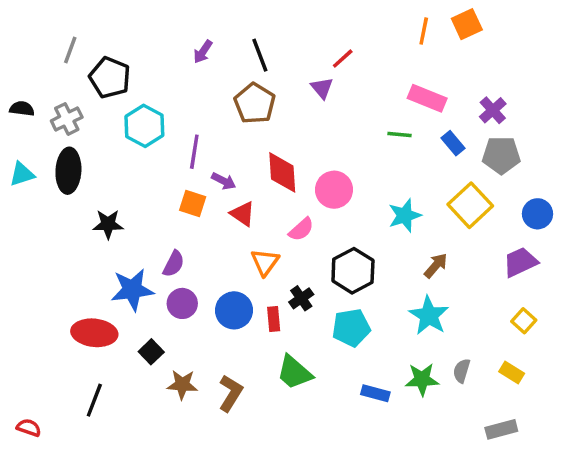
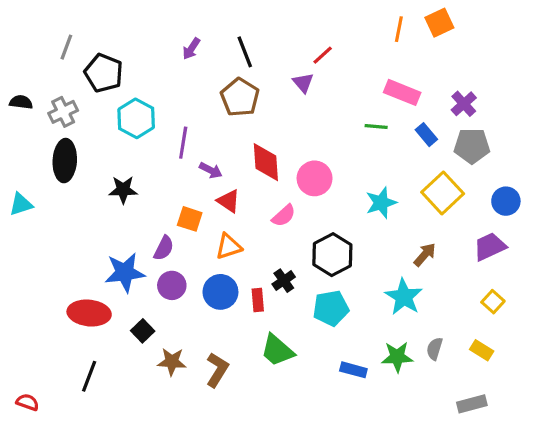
cyan triangle: (22, 174) -> (21, 204), moved
orange square: (193, 203) -> (190, 219), moved
black star: (108, 224) -> (123, 190), moved
orange triangle: (265, 262) -> (229, 247), moved, turned 36
brown arrow: (436, 266) -> (425, 255), moved

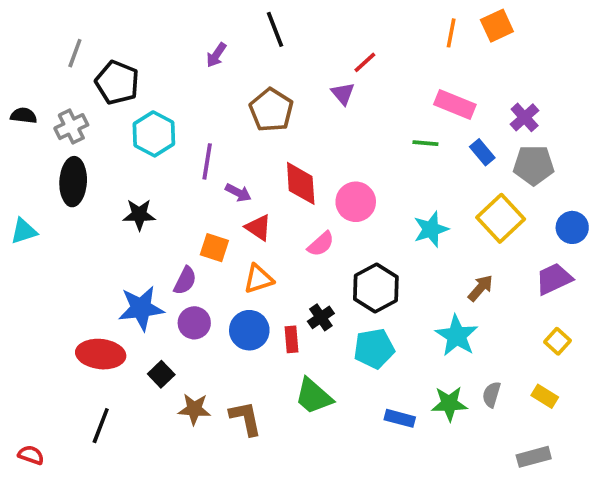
black line: (245, 52) -> (275, 29), moved
brown L-shape: (217, 370) -> (246, 418), turned -44

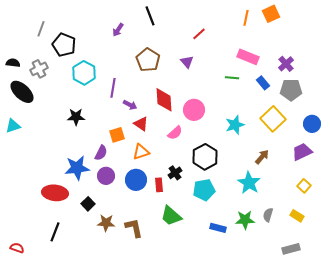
purple triangle: (343, 94) -> (187, 62), moved
black ellipse: (73, 182) -> (22, 92), moved, turned -50
orange square: (214, 248) -> (117, 135), turned -35

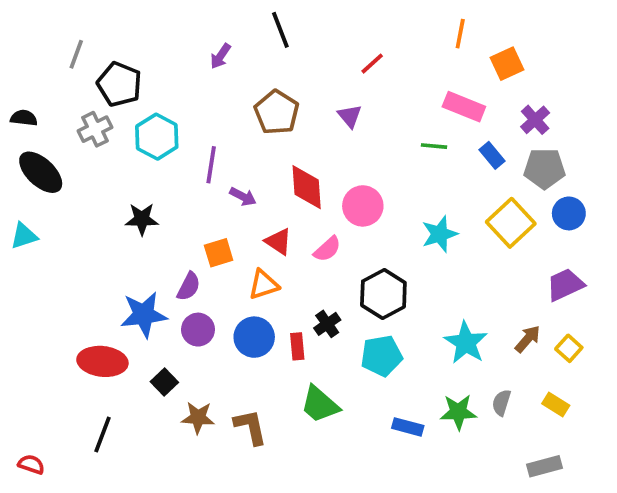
orange square: (271, 14) -> (507, 64), moved
gray cross: (39, 69) -> (95, 129), moved
red triangle: (141, 124) -> (279, 242), moved
blue circle: (312, 124) -> (569, 213), moved
brown arrow: (262, 157) -> (528, 339), moved

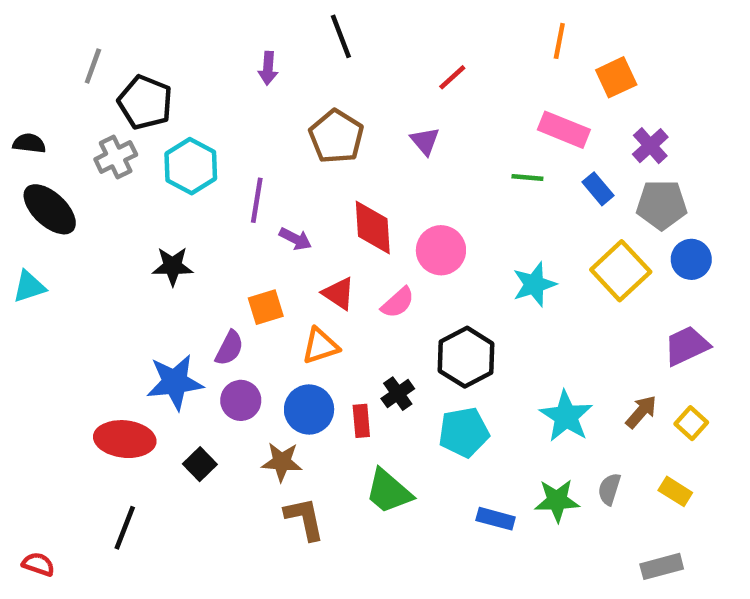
purple arrow: (220, 56) -> (268, 68), turned -30
brown star: (198, 418) -> (282, 462), moved

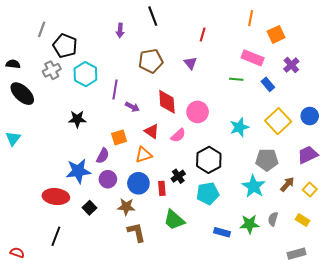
red line: (452, 77) -> (203, 34), turned -32
brown pentagon: (336, 136) -> (151, 61), turned 30
gray pentagon: (662, 205) -> (267, 160), moved
cyan triangle: (29, 287) -> (13, 138), moved, turned -35

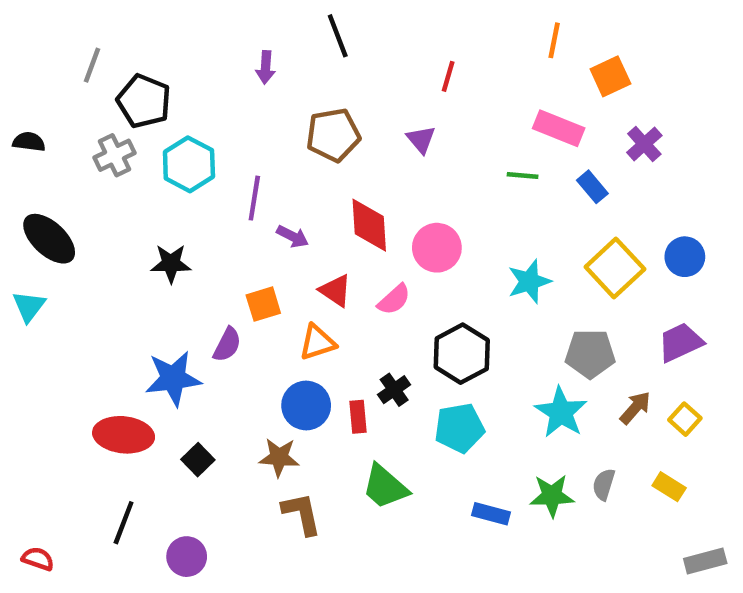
black ellipse: (22, 94) -> (49, 239), moved
purple circle: (108, 179) -> (187, 557), moved
gray rectangle: (296, 254) -> (705, 561), moved

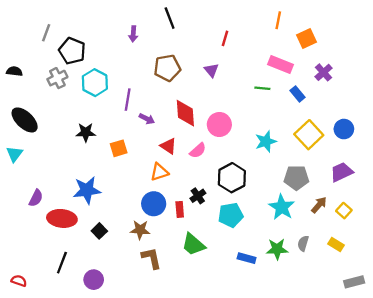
orange square: (263, 304) -> (119, 148), moved
purple semicircle: (227, 345) -> (36, 198), moved

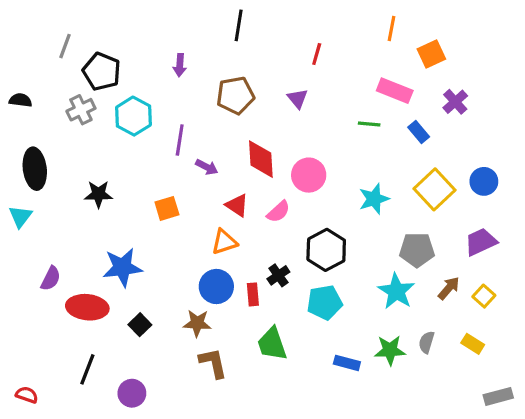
black line: (170, 18) -> (239, 25), turned 30
purple arrow: (133, 34) -> (180, 65), moved
black ellipse: (25, 120) -> (35, 169), turned 40
black star: (86, 132) -> (98, 194), moved
green trapezoid: (193, 245) -> (272, 344), turned 30

